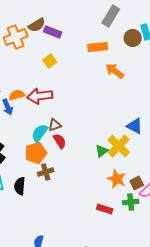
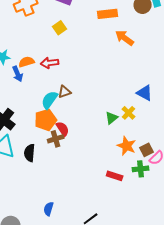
red arrow: (40, 96) -> (50, 63), size x0.7
red semicircle: (60, 141) -> (63, 129), moved
yellow cross: (119, 146) -> (129, 113), size x0.6

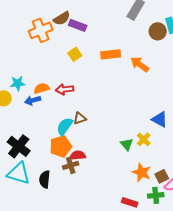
orange rectangle: (108, 14) -> (111, 54), moved
blue arrow: (18, 74) -> (33, 100), turned 98
green triangle: (112, 118) -> (127, 144), turned -32
red semicircle: (63, 129) -> (78, 155), turned -63

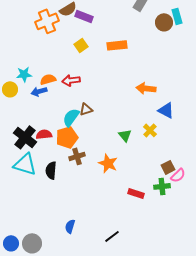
orange arrow: (140, 64) -> (146, 88), moved, turned -30
green triangle: (127, 144) -> (125, 135), moved
red semicircle: (78, 155) -> (44, 134), moved
orange star: (142, 172) -> (108, 163), moved

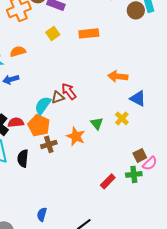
orange semicircle: (48, 79) -> (18, 51), moved
red arrow: (71, 80) -> (69, 91), moved, turned 60
orange pentagon: (67, 137) -> (39, 125), turned -30
orange star: (108, 163) -> (76, 136), moved
red rectangle: (136, 193) -> (108, 181), turned -63

